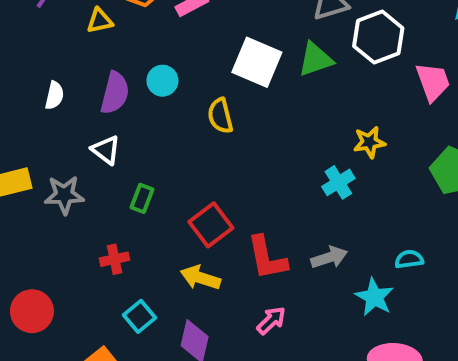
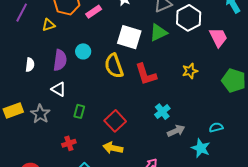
yellow semicircle: (220, 116) -> (114, 66), size x1.4
cyan cross: (338, 182) -> (162, 112), moved
gray star: (64, 195) -> (40, 114), turned -30
red L-shape: (267, 258) -> (146, 74), moved

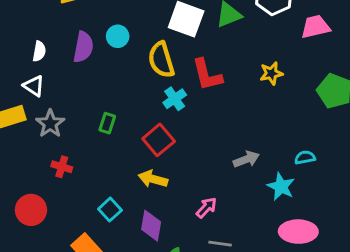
pink trapezoid: (218, 37) -> (316, 27), turned -80
white triangle: (59, 89) -> (34, 86), moved
cyan cross: (162, 112) -> (175, 99), moved
red cross: (69, 143) -> (62, 167), moved, turned 32

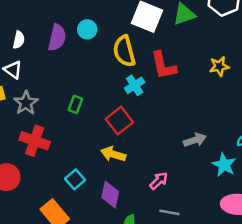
red cross: (62, 167) -> (35, 141), size x1.6

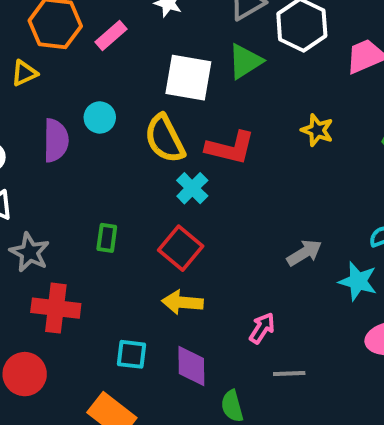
red L-shape: (163, 65) -> (230, 148), turned -52
yellow star: (219, 66) -> (317, 130), turned -30
cyan square: (75, 179) -> (132, 354), turned -30

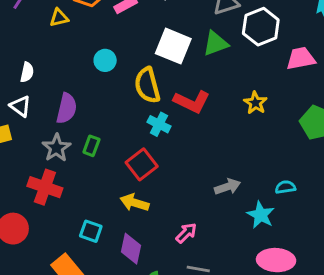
purple semicircle: (56, 140) -> (67, 108), moved
cyan cross: (192, 188) -> (159, 124), turned -30
gray star: (30, 252) -> (56, 148), moved

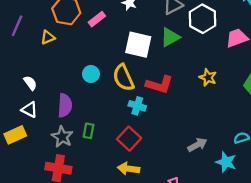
cyan circle: (105, 60) -> (91, 74), moved
white semicircle: (27, 72) -> (30, 83), turned -40

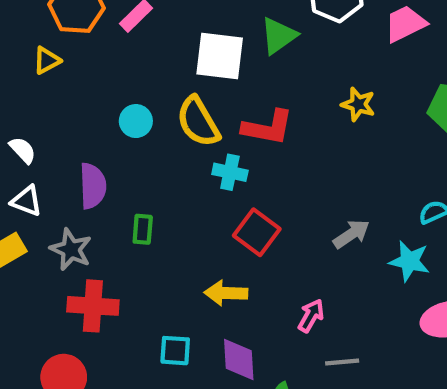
gray star: (62, 137) -> (71, 249), moved
red square: (129, 139) -> (257, 232), moved

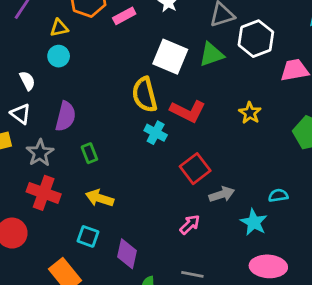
cyan circle: (136, 121) -> (59, 56), moved
green rectangle: (143, 229) -> (89, 153), turned -42
red square: (257, 232) -> (195, 169), moved
yellow arrow: (226, 293) -> (100, 198), moved
pink arrow: (311, 316) -> (190, 225), moved

